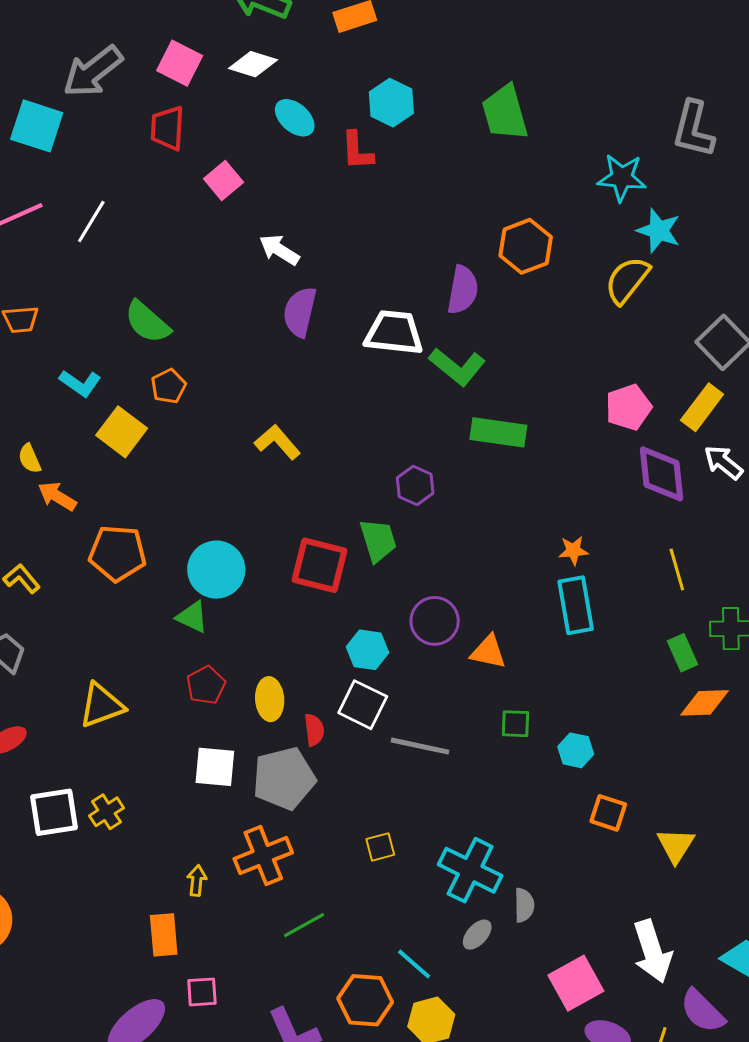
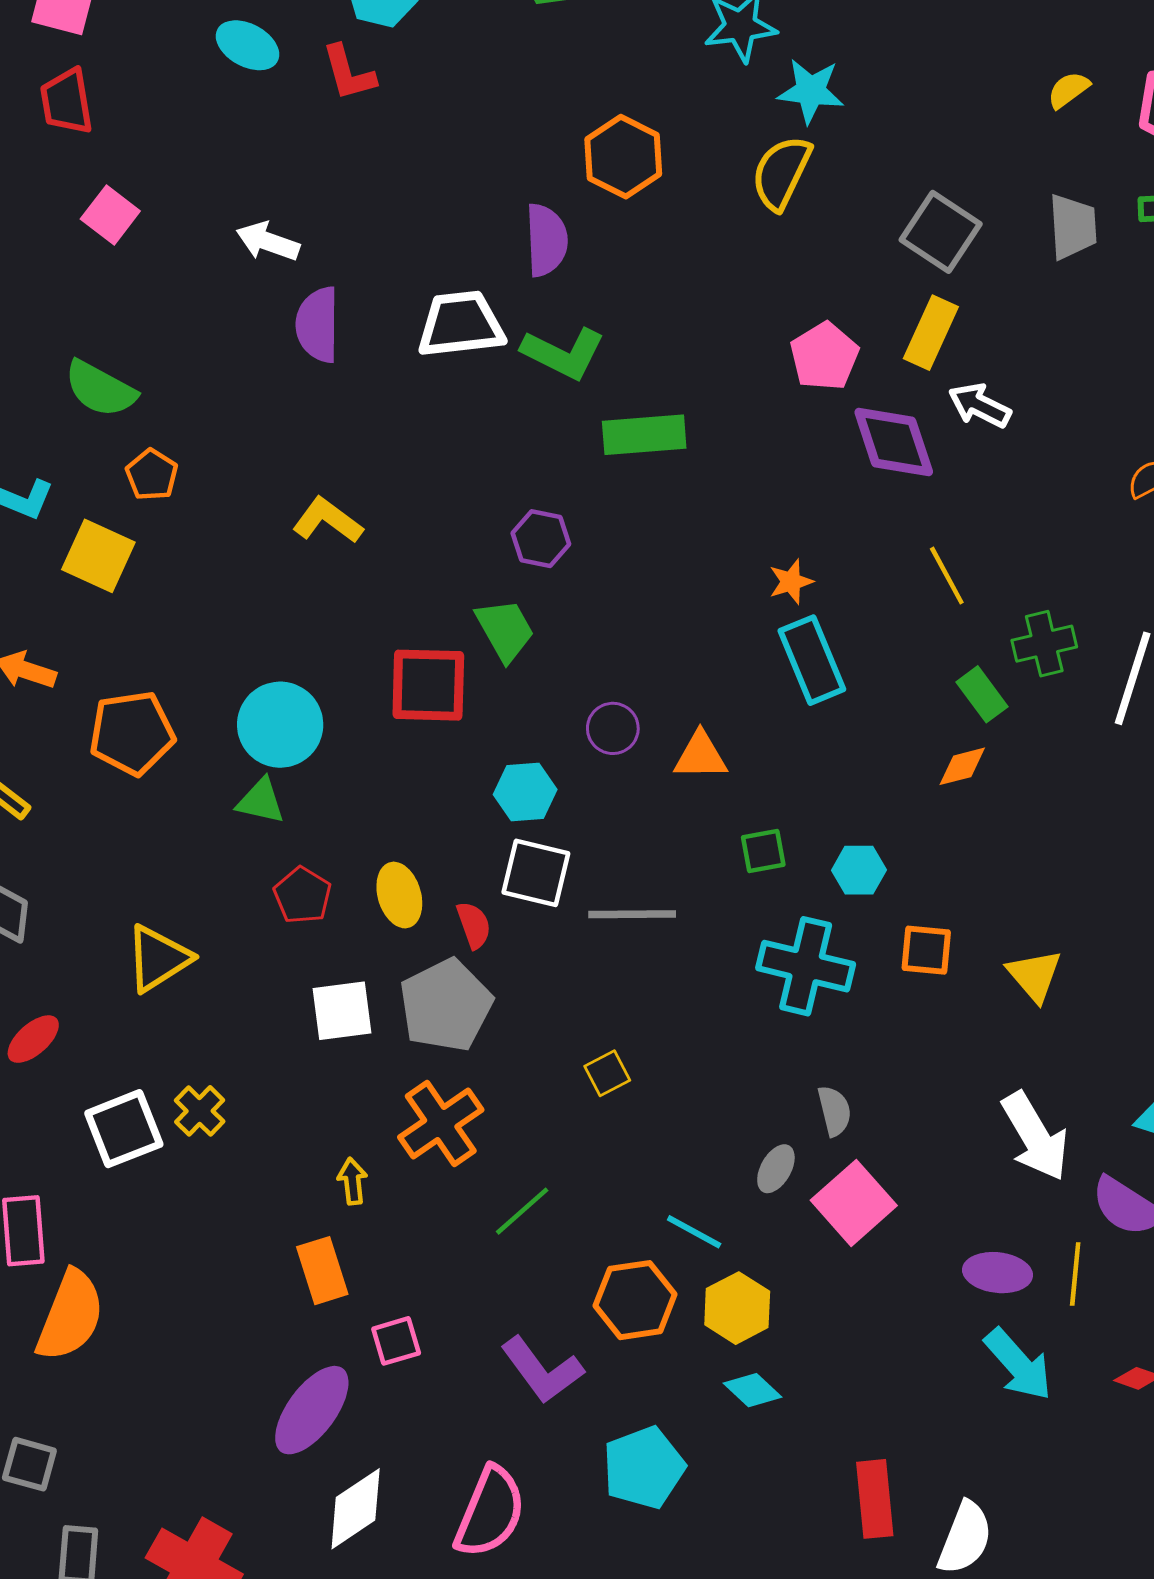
pink square: (223, 180) -> (110, 215), moved
purple circle: (435, 621) -> (613, 728), size x0.7
orange diamond: (705, 703) -> (962, 766), moved, size x0.7
cyan cross: (470, 870) -> (806, 966), moved
pink square: (576, 983) -> (854, 1203), moved

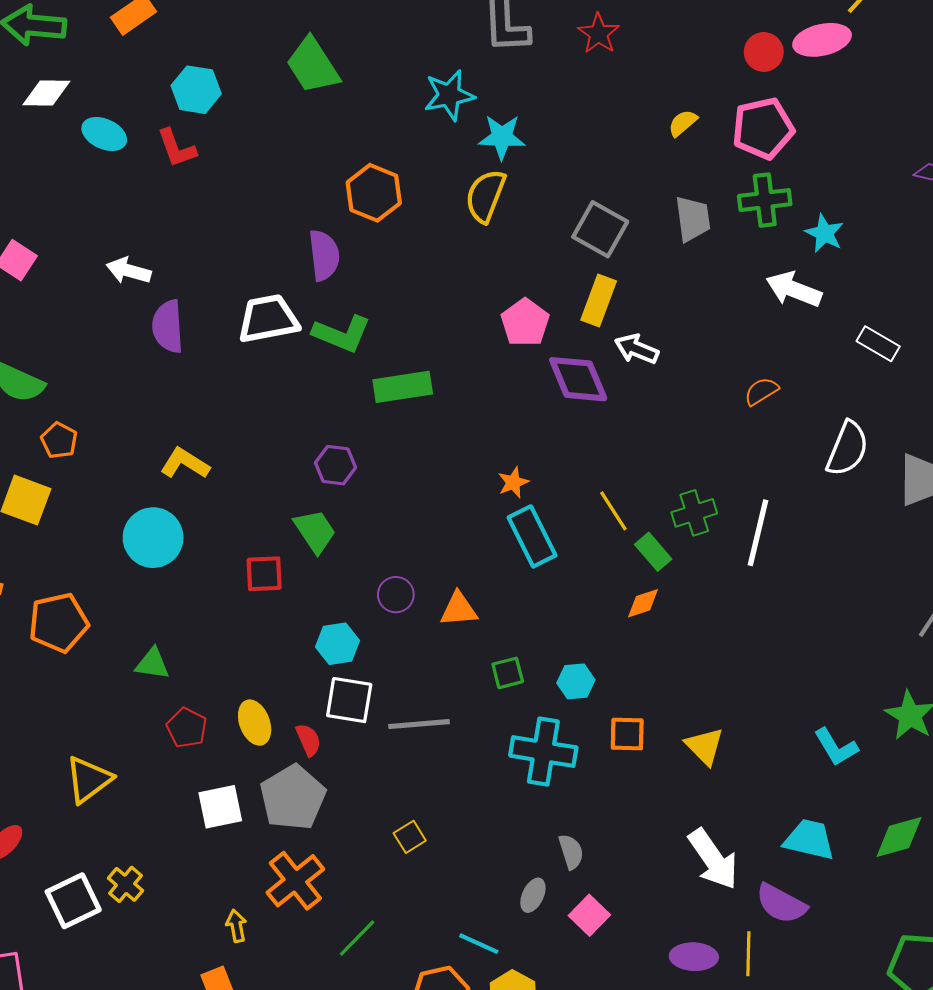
yellow line: (947, 576) -> (613, 511), moved
red square: (428, 685) -> (264, 574), size x0.7
cyan circle: (280, 725) -> (153, 538), moved
pink square: (854, 1203) -> (589, 915), size x0.7

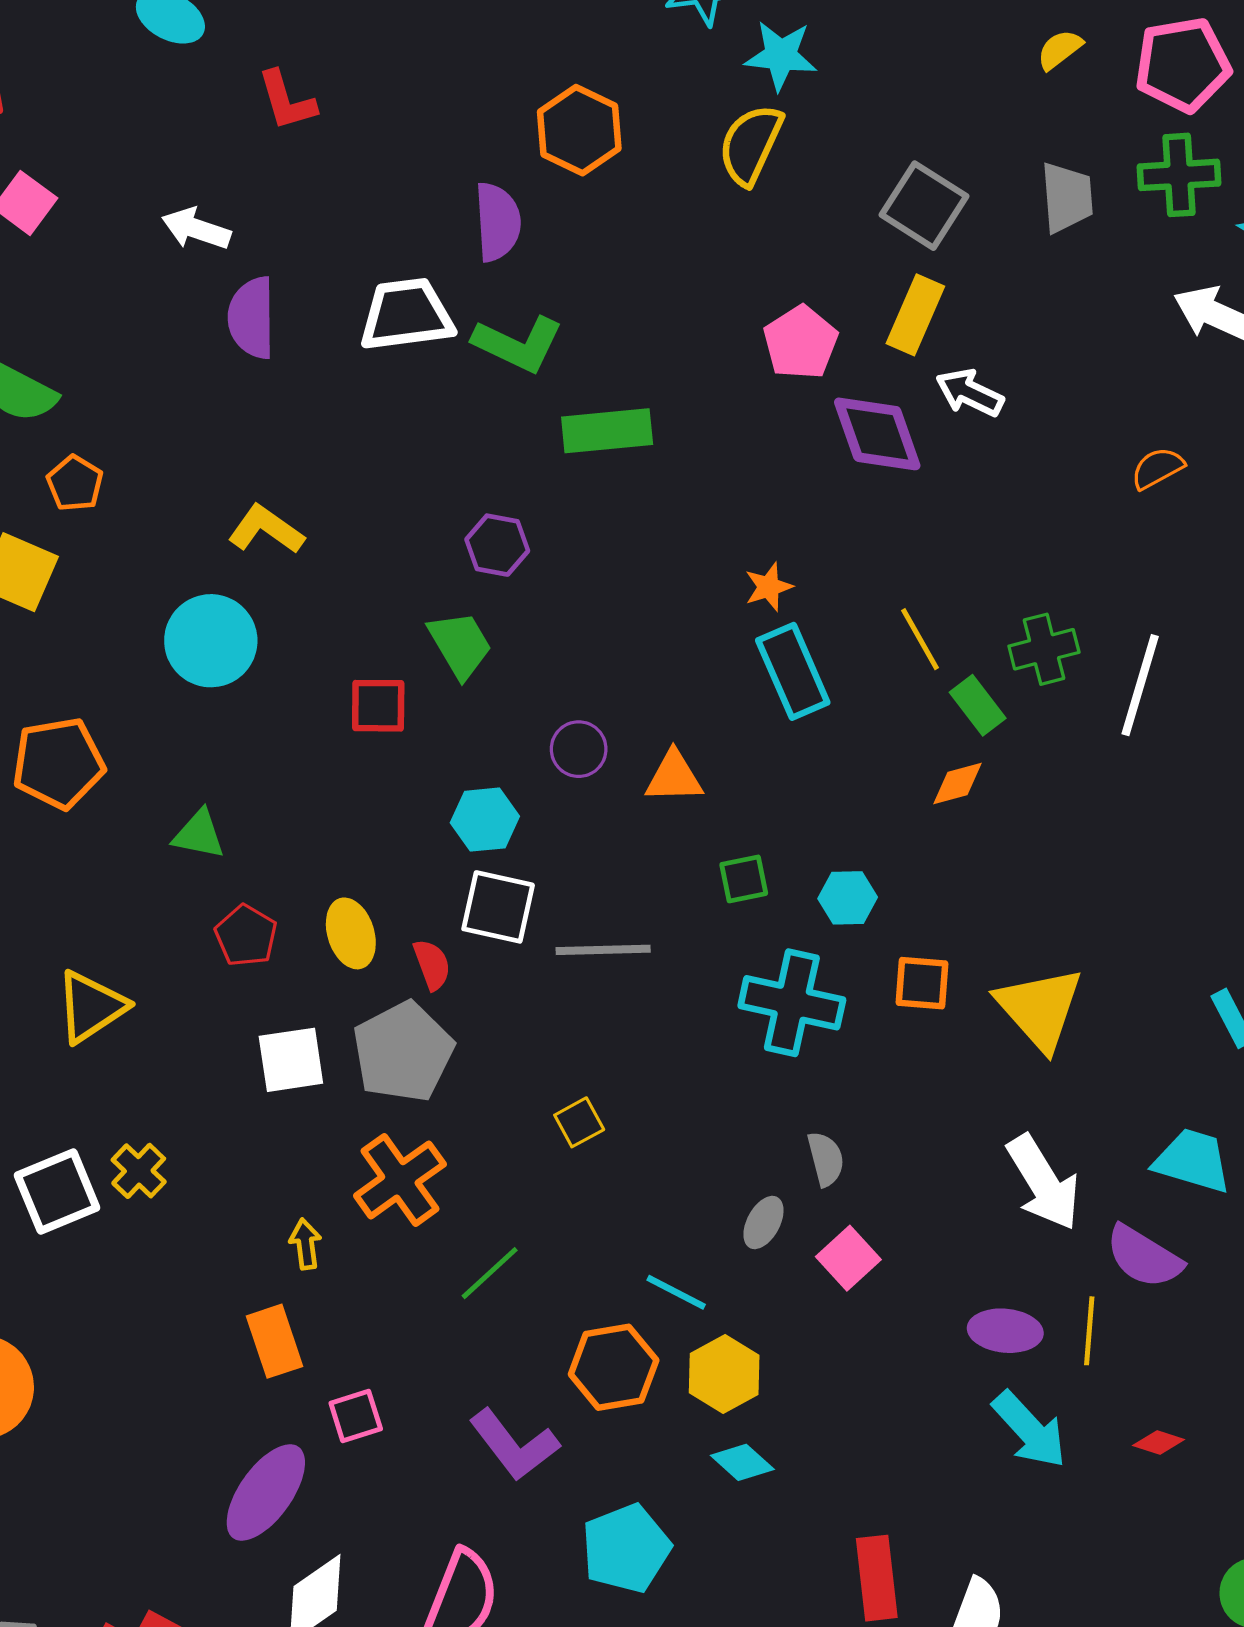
red L-shape: (177, 148) -> (287, 100), moved
yellow triangle: (704, 746) -> (1040, 1008), size x1.5

